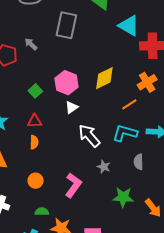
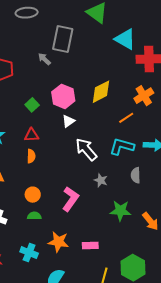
gray arrow: (31, 44) -> (44, 59), moved
green semicircle: (42, 212) -> (34, 216), moved

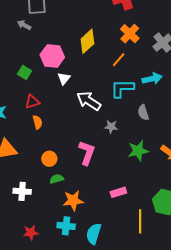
orange star: (58, 242) -> (73, 201), moved
cyan cross: (29, 253) -> (66, 226), moved

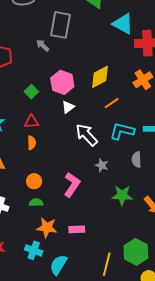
orange line: (119, 60) -> (112, 103), moved
pink rectangle: (118, 192) -> (77, 229), moved

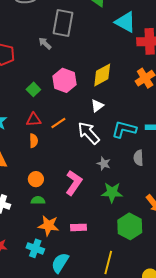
orange line: (112, 103) -> (58, 123), moved
white triangle: (68, 107) -> (97, 106), moved
green star: (122, 195) -> (112, 192), moved
green hexagon: (136, 252) -> (130, 226), moved

